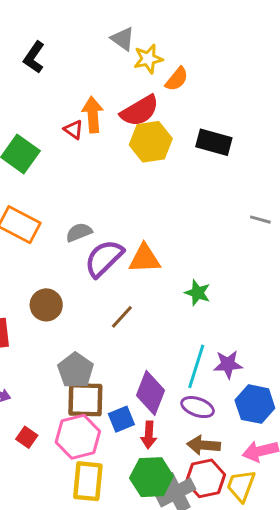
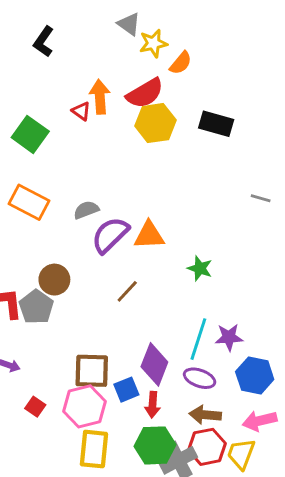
gray pentagon: (76, 370) -> (36, 307), moved

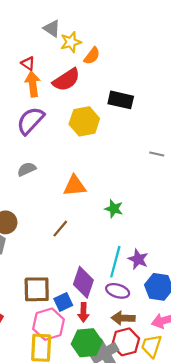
red triangle: (81, 111) -> (28, 63), moved
yellow hexagon: (155, 123) -> (84, 121), moved
purple semicircle: (110, 235) -> (30, 121), moved
purple star: (229, 337) -> (138, 259), turned 30
pink hexagon: (84, 406) -> (48, 324), moved

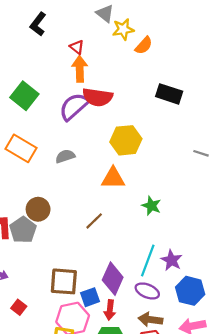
red semicircle: (66, 80) -> (98, 97), moved, turned 36
yellow hexagon: (84, 121) -> (126, 140), moved

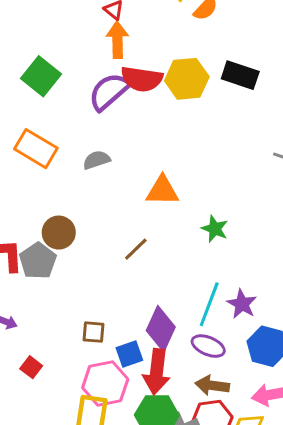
yellow hexagon: (126, 140) -> (187, 79), moved
brown square: (64, 281) -> (93, 332), size x0.6
red arrow: (110, 310) -> (157, 372), size x1.6

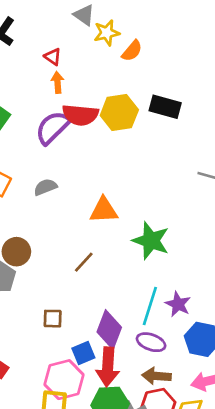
orange arrow: (117, 40) -> (57, 82), size x0.7
green star: (215, 229) -> (151, 241), size x1.6
brown square: (93, 332) -> (53, 319), moved

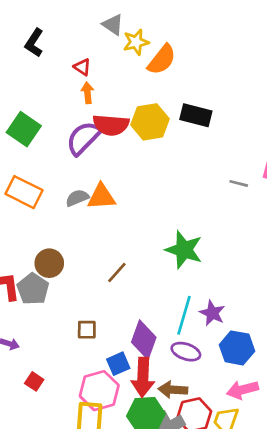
orange semicircle: (132, 51) -> (162, 60), size x1.4
orange triangle: (104, 210) -> (101, 197), moved
brown arrow: (156, 376) -> (173, 390), moved

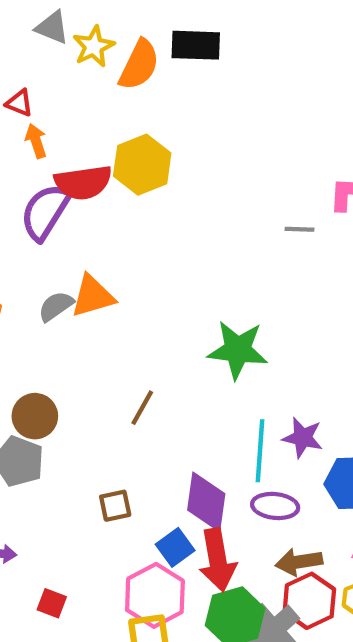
black rectangle: (196, 115) -> (196, 45), moved
brown arrow: (173, 390) -> (299, 562), moved

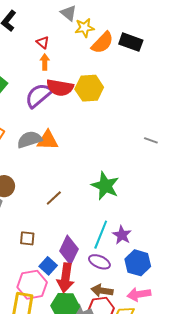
gray semicircle: (56, 306) -> (30, 140), size x1.4
blue square: (175, 547) -> (48, 266), turned -30

